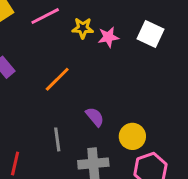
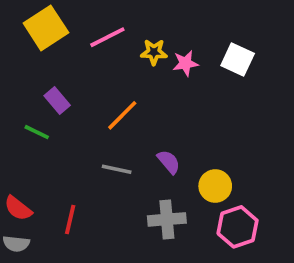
gray line: (57, 139) -> (117, 169), moved, turned -70

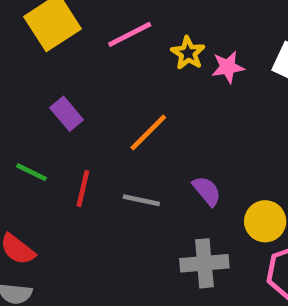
yellow star: (154, 52) -> (188, 53), turned 30
green line: (37, 132) -> (32, 172), moved
red line: (70, 219) -> (83, 189), moved

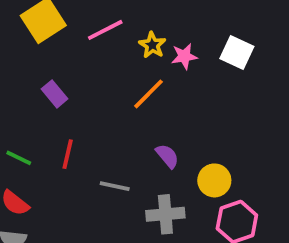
orange line: (148, 132) -> (149, 94), moved
green line: (32, 172) -> (19, 158), moved
gray line: (141, 200) -> (115, 186), moved

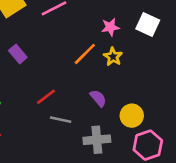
yellow star: (152, 45) -> (113, 57), moved
red line: (68, 154) -> (46, 97), moved, turned 40

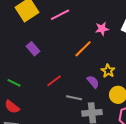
yellow star: (113, 57) -> (108, 71), moved
gray line: (61, 120) -> (74, 98), moved

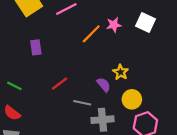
purple rectangle: (33, 49) -> (36, 47), turned 32
orange line: (83, 49) -> (91, 34), moved

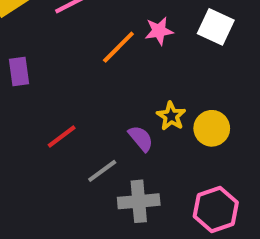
yellow circle: (132, 99) -> (212, 128), moved
gray line: (82, 103) -> (102, 171), turned -48

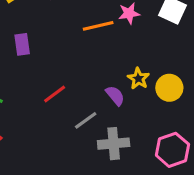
orange line: (118, 47) -> (98, 26), turned 32

